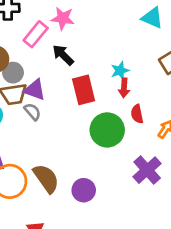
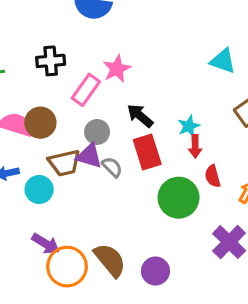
pink star: (63, 18) -> (117, 69), turned -30
black arrow: (63, 55) -> (140, 116), moved
gray circle: (13, 73) -> (97, 132), moved
gray semicircle: (32, 112) -> (112, 167), moved

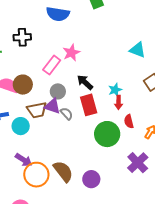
black cross: (51, 61) -> (22, 37), moved

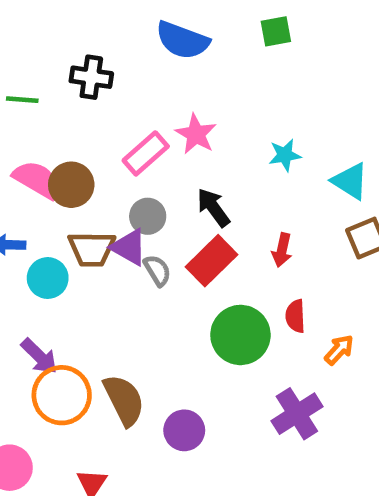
cyan triangle: (138, 50) -> (350, 181), moved
pink star: (71, 53) -> (196, 134), turned -30
cyan star: (115, 90) -> (285, 155), moved
red arrow: (119, 102) -> (282, 250), moved
red rectangle: (89, 105) -> (212, 261), turned 50

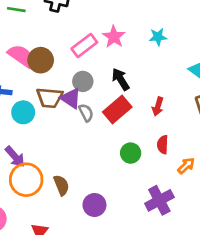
cyan star: (285, 155) -> (158, 37), moved
green circle: (240, 335) -> (131, 153), size x0.6
brown semicircle: (124, 400) -> (61, 185), size x0.7

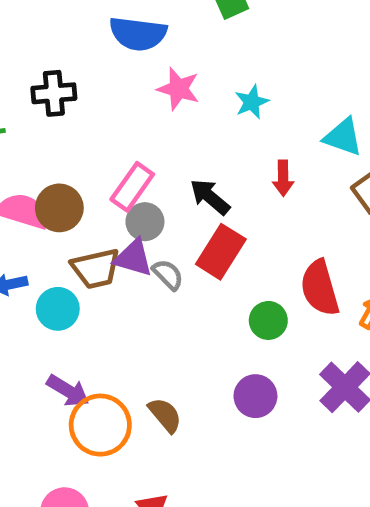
pink star: (114, 37) -> (178, 89), moved
pink rectangle: (84, 46) -> (132, 187), moved
red arrow: (158, 106) -> (283, 178), moved
red semicircle: (163, 145) -> (320, 288), size x1.6
purple circle: (94, 205) -> (255, 396), moved

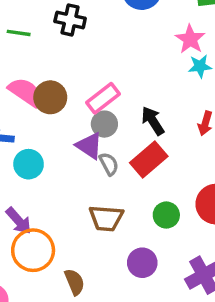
pink star: (178, 89) -> (190, 39), moved
brown trapezoid: (96, 269) -> (106, 218), moved
brown semicircle: (165, 415) -> (75, 282), moved

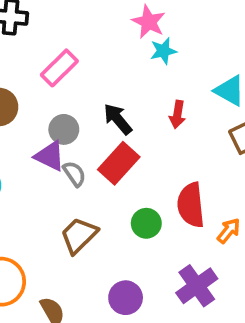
pink rectangle: (103, 98) -> (59, 68), moved
brown trapezoid: (106, 218) -> (79, 235), turned 138
purple circle: (142, 263) -> (126, 298), moved

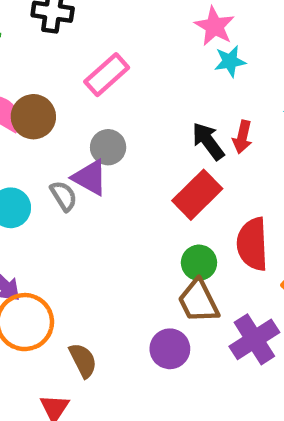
black arrow: (118, 119) -> (208, 141), moved
red rectangle: (119, 163) -> (197, 195), moved
gray semicircle: (74, 174) -> (64, 196), moved
brown trapezoid: (79, 235) -> (198, 301), moved, turned -75

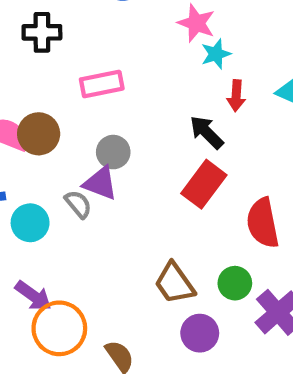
pink rectangle: (107, 75) -> (102, 84), turned 39
red arrow: (242, 137) -> (236, 96), moved
green circle: (199, 263) -> (235, 283), moved
brown trapezoid: (198, 301) -> (175, 283), moved

